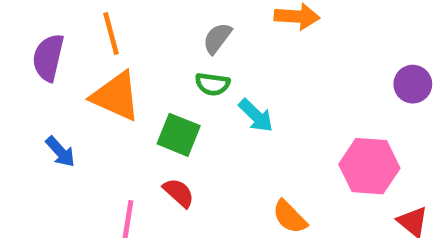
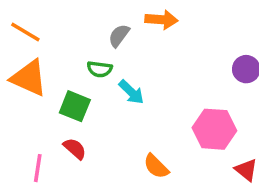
orange line: (111, 33) -> (25, 32), turned -44
gray semicircle: (217, 38) -> (119, 36), moved

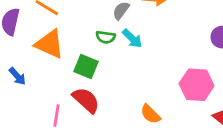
cyan arrow: (131, 92) -> (132, 38), moved
red semicircle: (75, 149) -> (86, 100), size x1.5

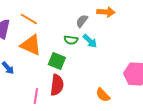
red semicircle: (86, 100) -> (57, 85), turned 55

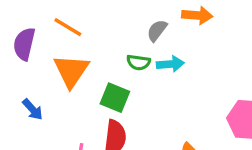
cyan arrow: (90, 41) -> (170, 64), turned -49
orange triangle: (31, 45) -> (71, 71), turned 40

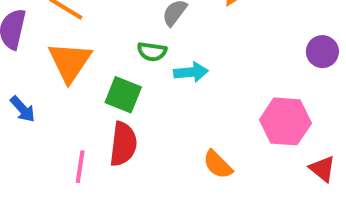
cyan arrow: (170, 64) -> (191, 72), moved

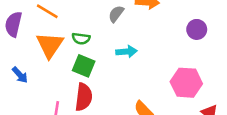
green semicircle: (152, 52) -> (81, 39), moved
purple circle: (322, 52) -> (197, 29), moved

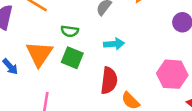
orange triangle: (50, 45) -> (39, 54), moved
red semicircle: (84, 97) -> (109, 81), moved

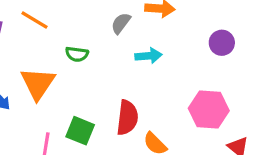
cyan arrow: (114, 44) -> (149, 56), moved
green square: (72, 58) -> (80, 131), moved

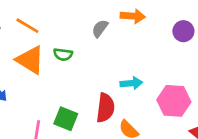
purple circle: (222, 43) -> (183, 31), moved
cyan arrow: (149, 56) -> (131, 83), moved
orange triangle: (38, 83) -> (30, 60), moved, turned -32

